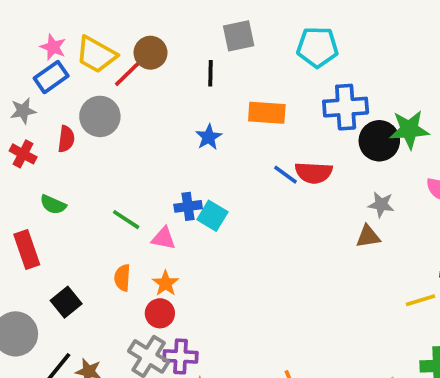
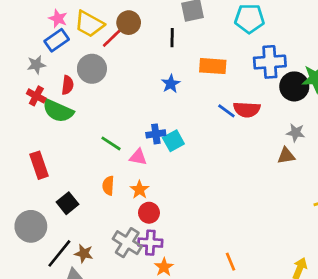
green semicircle: (53, 205) -> (58, 111), moved, size x1.6
cyan square: (212, 216) -> (173, 141), turned 30
red circle: (160, 313) -> (149, 213), moved

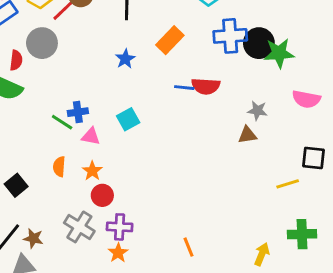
orange rectangle: (213, 66) -> (170, 40), turned -50
black circle: (294, 86) -> (259, 43), moved
blue line: (226, 111) -> (184, 88), turned -30
blue cross: (156, 134) -> (78, 112), moved
purple cross: (150, 243) -> (120, 227), moved

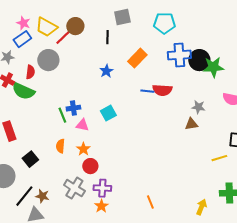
green line: (62, 122) -> (62, 115), turned 35

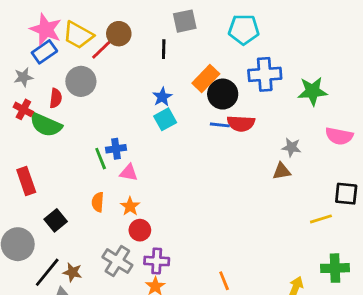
pink star: (23, 23) -> (46, 29), size x1.6
black circle: (199, 60) -> (223, 94), moved
cyan square: (108, 113) -> (165, 119), moved

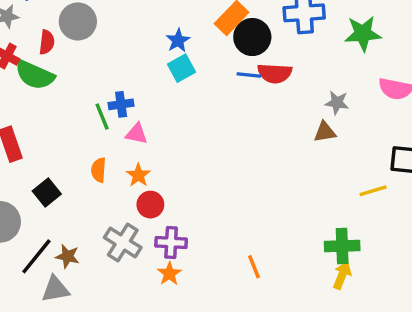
green cross: (335, 268) -> (342, 246), moved

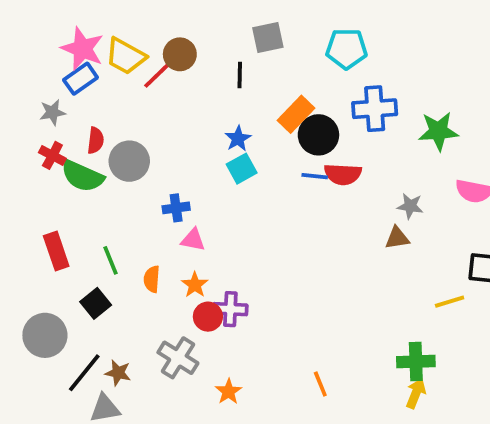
gray circle: (78, 21) -> (129, 161), moved
green line: (102, 116) -> (111, 260), moved
purple cross: (171, 243) -> (230, 309), moved

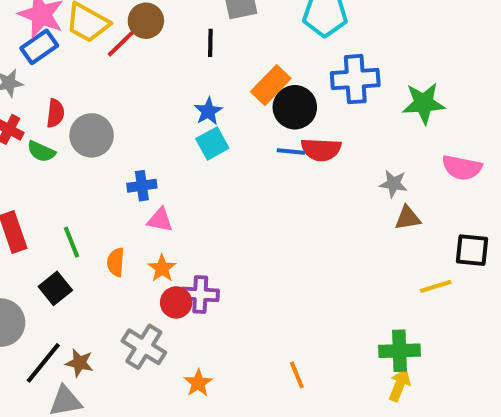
green semicircle: (82, 176) -> (41, 152), size x0.6
brown triangle: (397, 238) -> (408, 218), moved

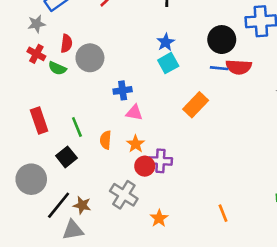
orange rectangle: (271, 85) -> (196, 105), moved

